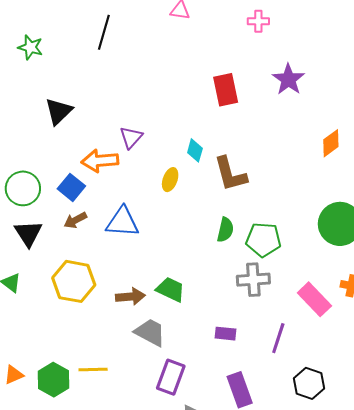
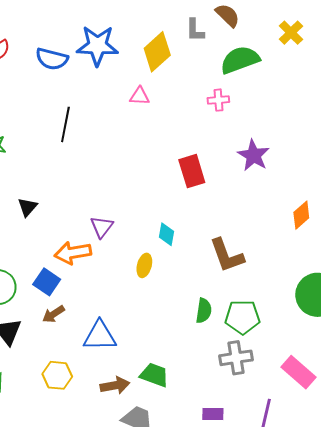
black triangle: (59, 111) -> (27, 207), size x0.7
brown L-shape: (230, 174) -> (227, 255), moved
blue triangle: (122, 222) -> (100, 336), moved
yellow hexagon: (74, 281) -> (57, 375), size x0.7

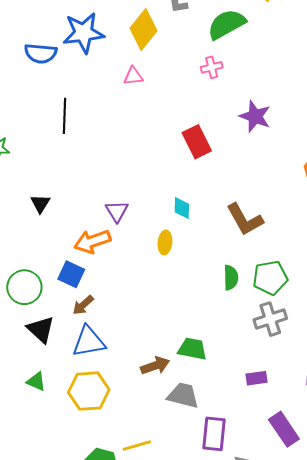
blue triangle: (100, 336) -> (89, 342), moved
yellow hexagon: (57, 375) -> (89, 391), moved, size x1.4

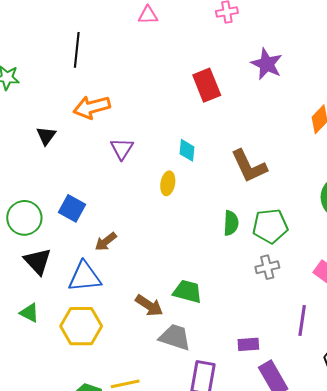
orange arrow: (92, 241) -> (92, 107), moved
brown arrow: (83, 305) -> (106, 242), moved
gray cross: (270, 319) -> (267, 267), size x0.7
brown arrow: (155, 366) -> (149, 305), turned 48
purple rectangle: (256, 378) -> (248, 344), moved

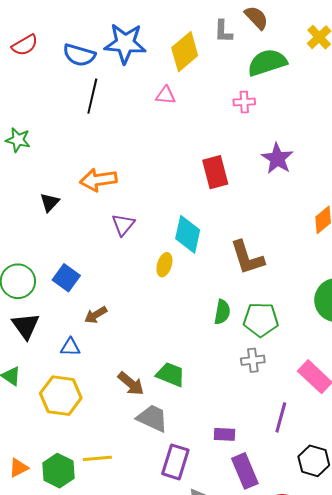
black line: (77, 50) -> (92, 96), moved
cyan diamond: (187, 150) -> (188, 234), size x1.6
blue triangle: (85, 277) -> (70, 347), size x0.6

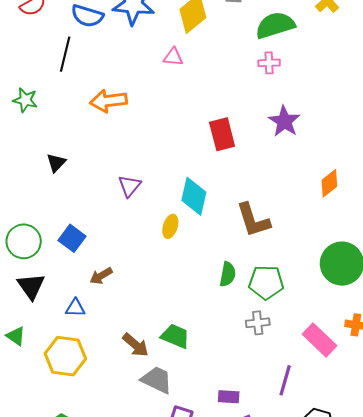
black line: (92, 96) -> (65, 54), moved
pink cross: (244, 102) -> (269, 63), moved
orange arrow: (98, 180) -> (108, 101), moved

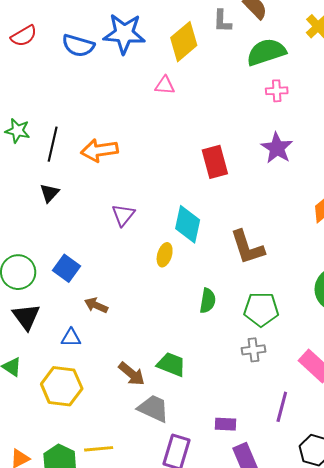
black line: (65, 54) -> (53, 144), moved
pink cross: (269, 63) -> (277, 91), moved
orange arrow: (108, 101) -> (99, 150), moved
green semicircle: (228, 274) -> (208, 301), moved
brown arrow: (101, 276) -> (96, 305), turned 55

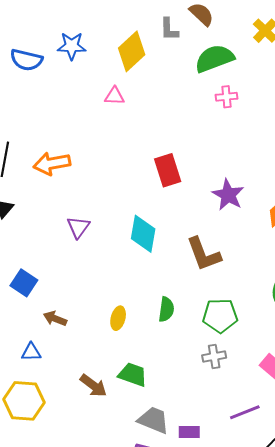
blue star: (124, 34) -> (72, 46), size x0.7
purple star: (277, 148) -> (228, 195), moved
yellow ellipse: (165, 255) -> (118, 318), moved
purple line: (282, 407) -> (245, 412), turned 56
gray trapezoid: (153, 408) -> (154, 420), moved

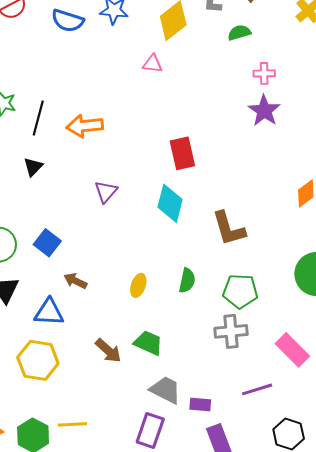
green semicircle: (214, 58) -> (239, 33), moved, size x0.6
red rectangle: (168, 170) -> (182, 153), moved
purple star: (228, 195) -> (264, 111), moved
blue triangle: (31, 352) -> (49, 312), size x1.5
gray cross: (214, 357) -> (231, 331), size x1.4

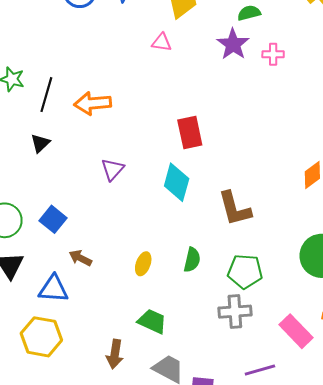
purple star: (264, 111) -> (233, 44), moved
brown arrow: (108, 351) -> (115, 354), moved, turned 56

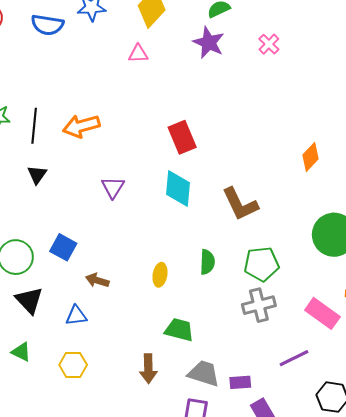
pink cross: (273, 54) -> (269, 44), moved, turned -35
blue triangle: (53, 289) -> (76, 316), size x0.7
yellow hexagon: (41, 337) -> (73, 365), size x0.7

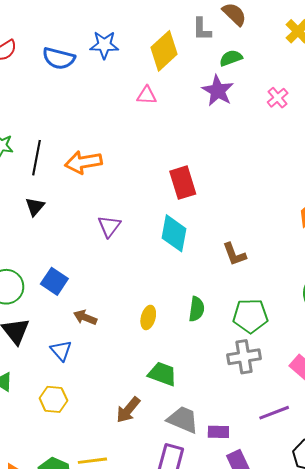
brown L-shape: (240, 204) -> (234, 254), size x0.7
blue triangle: (76, 316) -> (61, 351), turned 50
brown arrow: (148, 369) -> (128, 410), turned 36

